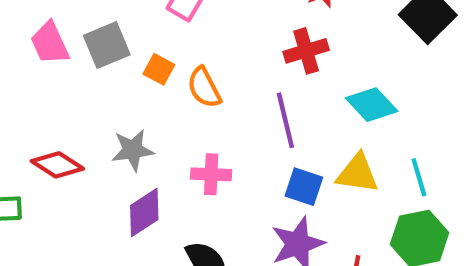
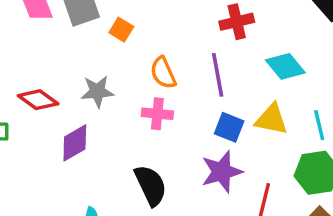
orange semicircle: (204, 87) -> (163, 73), moved
purple diamond: (144, 213) -> (75, 143), moved

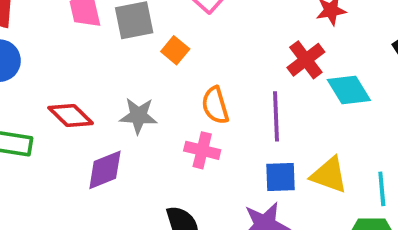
red cross: (237, 22) -> (306, 60), turned -32
cyan diamond: (285, 66) -> (349, 90), moved
blue square: (229, 127) -> (280, 177), turned -32

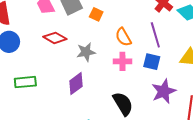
red diamond: (71, 115) -> (55, 38), moved
blue square: (280, 177) -> (152, 62), moved, turned 30

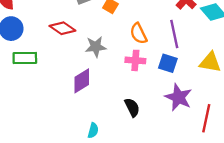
green rectangle: (25, 82) -> (25, 58), moved
purple star: (164, 91) -> (178, 97), turned -30
black semicircle: (123, 104) -> (132, 107), size x0.7

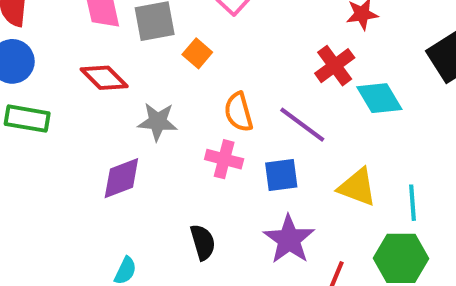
purple line: (174, 34) -> (302, 125), turned -52
blue square: (168, 63) -> (281, 175), turned -36

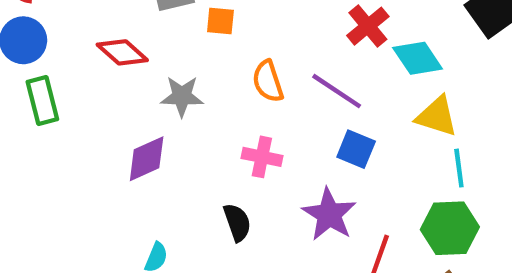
orange square: (197, 53) -> (220, 21), turned -32
green rectangle: (27, 119) -> (42, 100), turned 69
pink cross: (224, 159) -> (262, 157), moved
blue square: (281, 175) -> (356, 149), moved, turned 33
yellow triangle: (357, 187) -> (437, 116), moved

